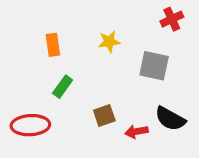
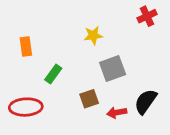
orange rectangle: (53, 45) -> (26, 46), moved
gray square: (154, 66) -> (113, 68), moved, turned -32
black semicircle: (170, 119) -> (146, 102), turned 96

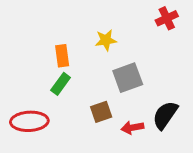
orange rectangle: (26, 46) -> (62, 56), moved

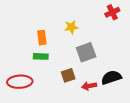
green rectangle: (61, 84) -> (41, 56), turned 56
black semicircle: (165, 115) -> (111, 77), turned 36

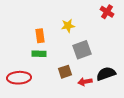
red cross: (112, 12) -> (107, 12), turned -32

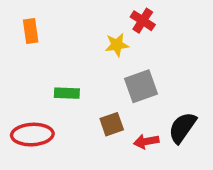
red cross: (107, 12) -> (143, 21), moved
orange rectangle: (40, 36) -> (31, 31), moved
black semicircle: (106, 74) -> (182, 128), turned -36

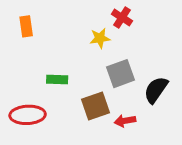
brown square: (112, 124) -> (95, 106), size x1.4
black semicircle: (182, 128) -> (156, 90), moved

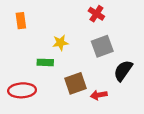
yellow star: (100, 38) -> (60, 43), moved
gray square: (121, 74) -> (102, 46), moved

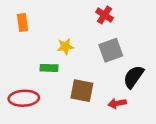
brown square: (75, 83) -> (82, 91), turned 30
red arrow: (99, 95) -> (117, 103), moved

